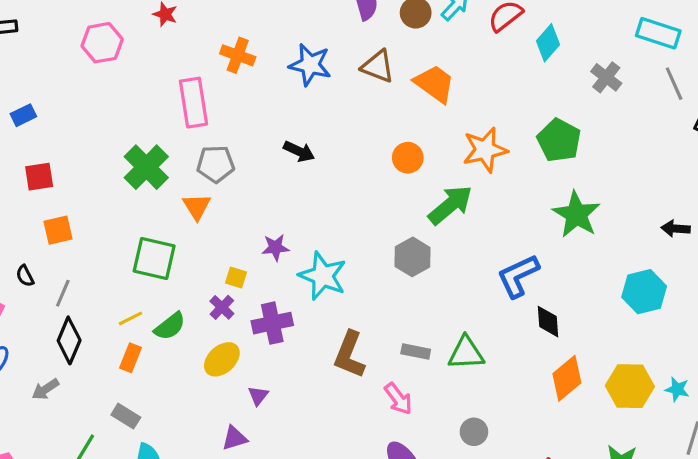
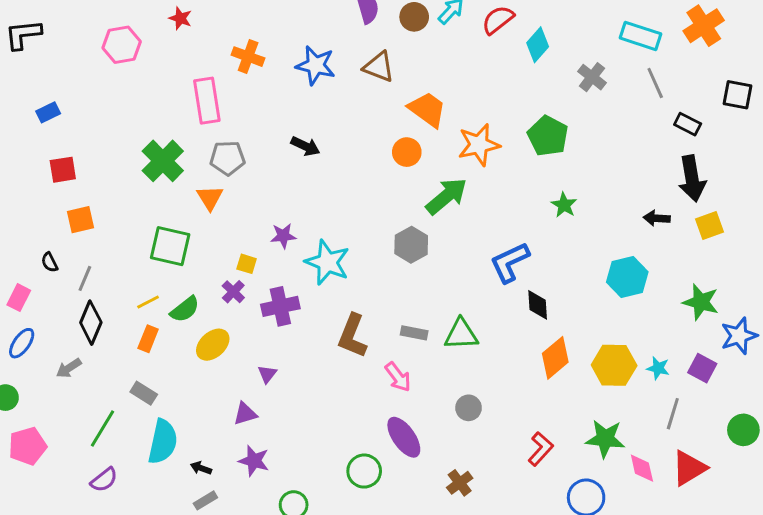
orange trapezoid: (435, 84) -> (427, 109), moved
green star: (576, 214) -> (564, 205), size x0.6
yellow ellipse: (222, 359) -> (213, 345), moved

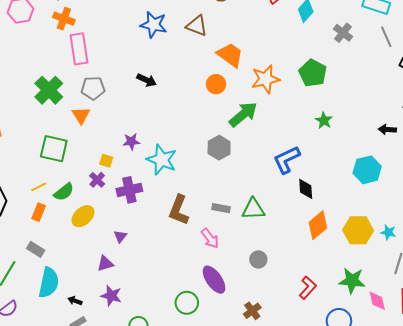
orange cross: (248, 57) -> (64, 19), moved

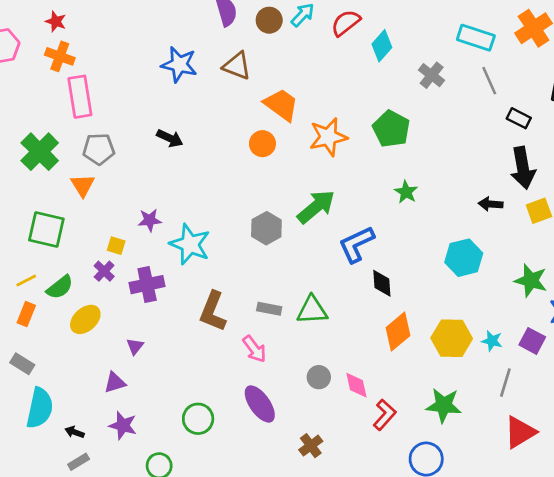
green arrow: (243, 114) -> (316, 207), moved
pink diamond: (377, 301) -> (356, 385), moved
green circle: (187, 303) -> (198, 419), moved

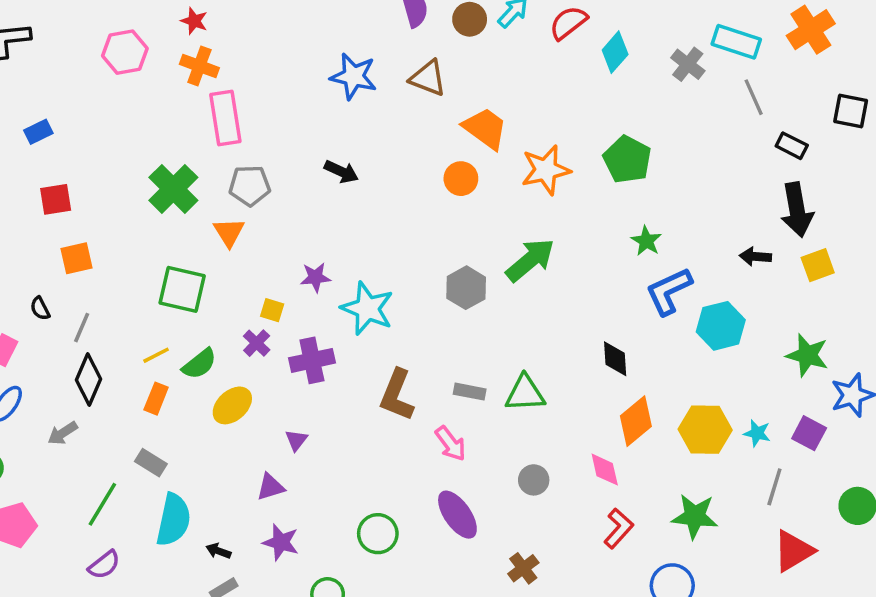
gray cross: (432, 75) -> (688, 64), moved
blue L-shape: (356, 244) -> (669, 291), moved
pink diamond: (356, 385) -> (605, 470), moved

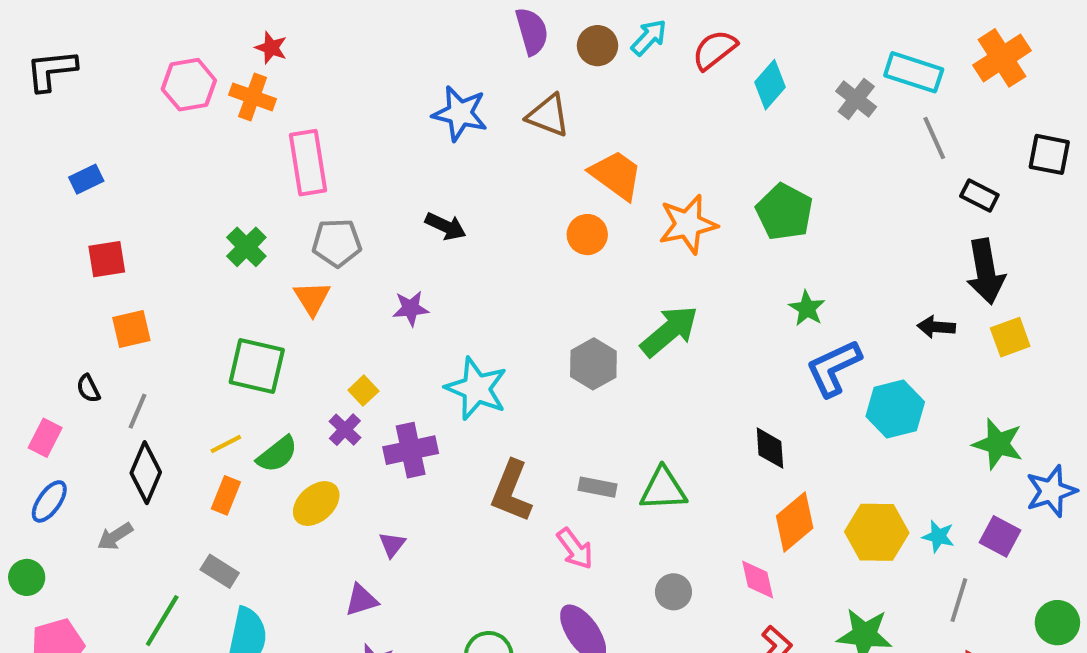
orange cross: (199, 66) -> (253, 97), moved
green cross: (173, 189) -> (246, 247), size x0.7
purple star: (315, 277) -> (411, 308), moved
yellow square: (272, 310) -> (363, 391), turned 30

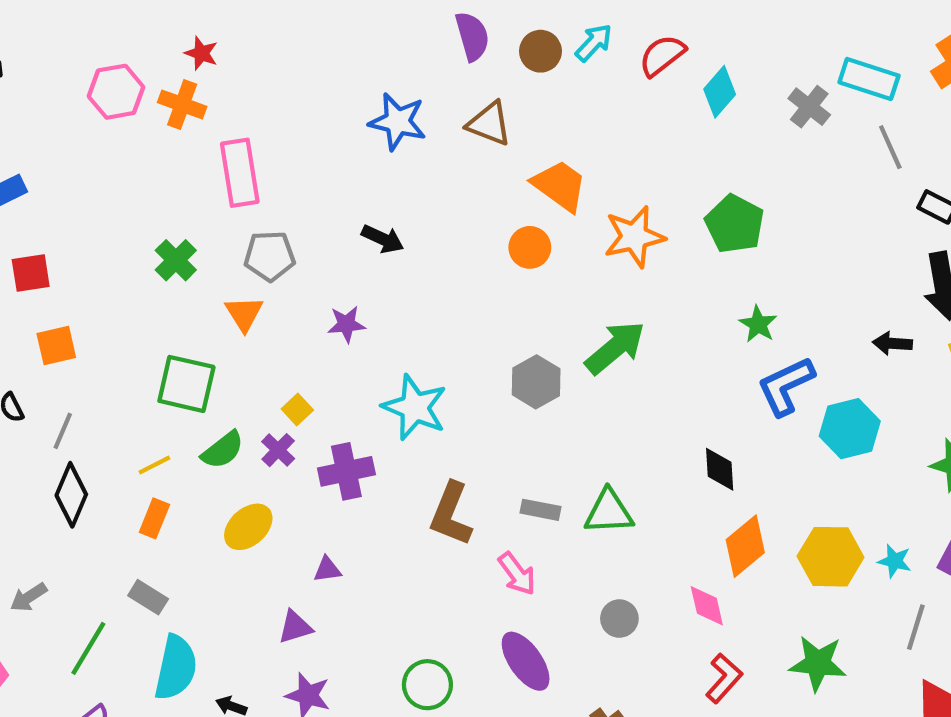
green semicircle: (277, 454) -> (223, 450), moved
gray arrow: (115, 536) -> (29, 597), moved
purple triangle: (392, 545) -> (327, 569), turned 44

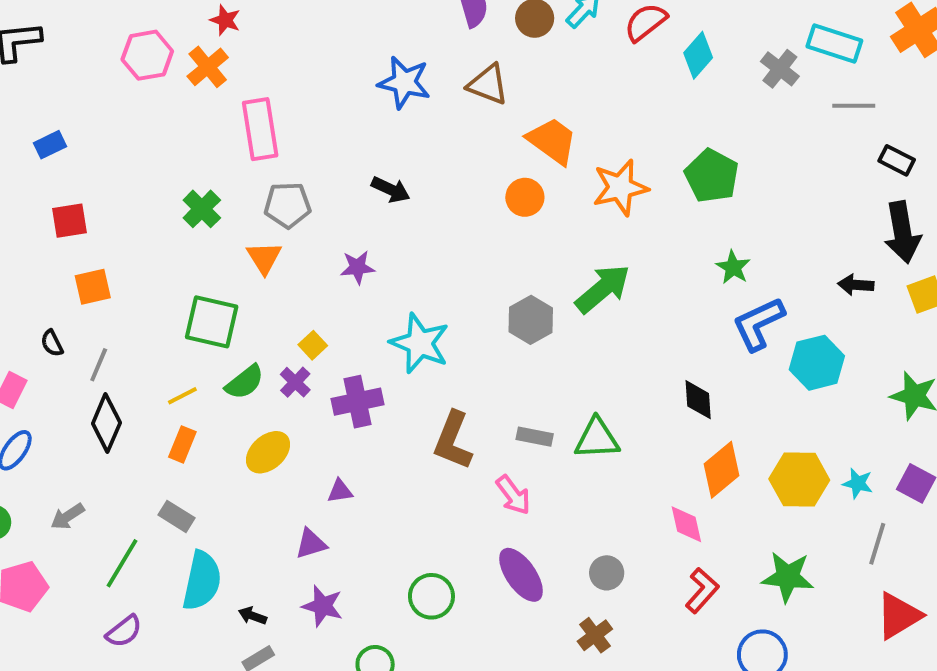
orange cross: (182, 105) -> (208, 67), turned 30
gray line: (890, 147) -> (854, 106), turned -66
gray circle: (619, 619) -> (607, 573), moved

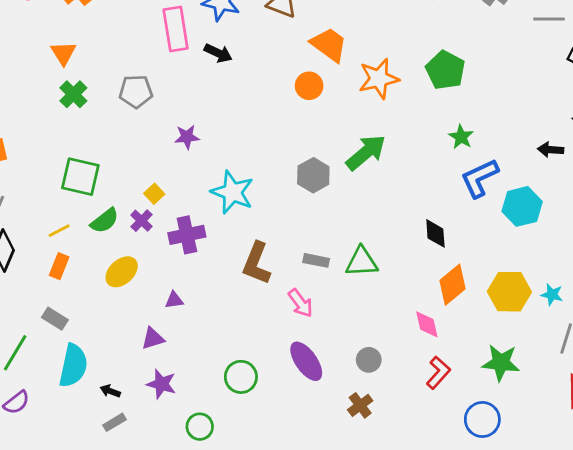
pink rectangle: (260, 129) -> (176, 29), moved
black arrow: (391, 189) -> (218, 53), moved
orange triangle: (264, 258) -> (63, 53), moved

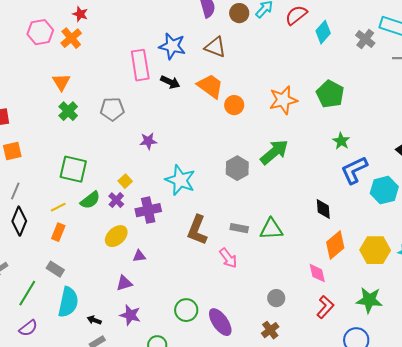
orange trapezoid: (329, 45) -> (210, 86), moved
yellow ellipse: (122, 272) -> (116, 236), moved
purple ellipse: (306, 361) -> (220, 322), moved

